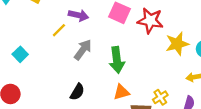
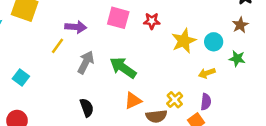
red star: (150, 21) -> (152, 21), size x0.6
green arrow: (117, 60) -> (123, 68), turned 140
black semicircle: (77, 92) -> (87, 108), turned -42

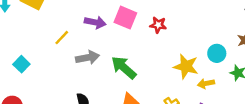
purple arrow: (76, 27) -> (95, 22), moved
yellow star: (184, 41) -> (186, 66), moved, turned 30
gray arrow: (86, 62) -> (88, 58), turned 45

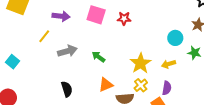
purple arrow: (95, 22) -> (61, 16), moved
yellow star: (186, 66) -> (141, 63), moved, turned 30
green arrow: (124, 68) -> (98, 57), size x0.6

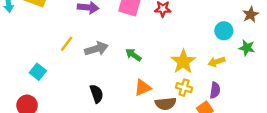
yellow line: (44, 36) -> (67, 44), moved
cyan square: (13, 62) -> (38, 72), moved
yellow cross: (141, 85) -> (184, 88), turned -32

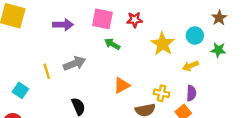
yellow line: (67, 44) -> (47, 71), moved, turned -49
green arrow: (133, 55) -> (112, 44), moved
yellow star: (183, 62) -> (163, 44), moved
orange triangle: (143, 88) -> (122, 85), moved

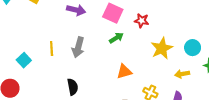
green arrow: (112, 44) -> (116, 38), turned 104
gray arrow: (74, 63) -> (78, 47), turned 114
orange triangle: (122, 85) -> (124, 72), moved

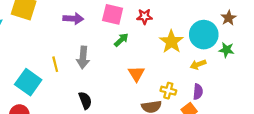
cyan circle: (193, 48) -> (204, 35), size x1.6
cyan square: (24, 60) -> (28, 82), size x1.6
orange triangle: (124, 72) -> (136, 74), turned -35

